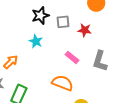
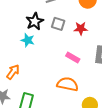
gray square: (63, 22) -> (58, 24), turned 32
cyan star: (36, 41) -> (28, 40), moved

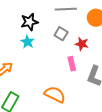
black star: (35, 21) -> (29, 22), moved
pink rectangle: (73, 57) -> (72, 64), moved, turned 32

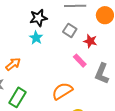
pink rectangle: (72, 64) -> (80, 61), turned -32
orange semicircle: (55, 94) -> (62, 91), turned -60

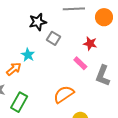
gray square: (70, 30) -> (54, 38), moved
cyan star: (36, 38) -> (28, 55), moved

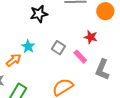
gray square: (54, 38) -> (58, 48), moved

